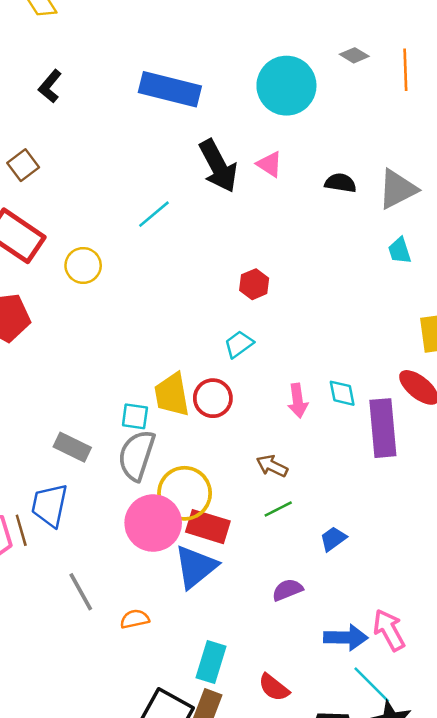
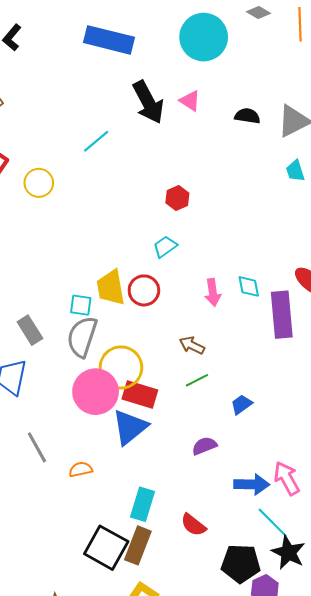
gray rectangle: (72, 447) -> (30, 330), turned 32

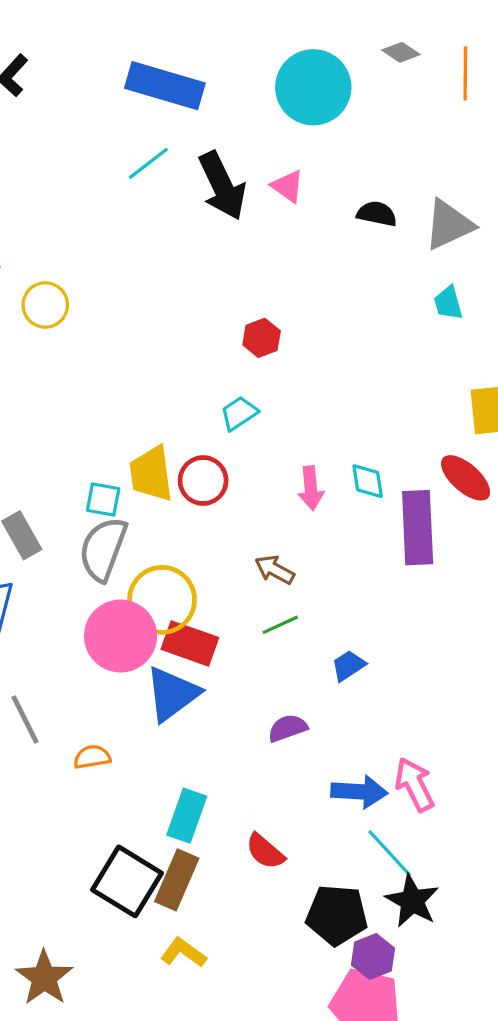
cyan line: (96, 141) -> (148, 163), moved

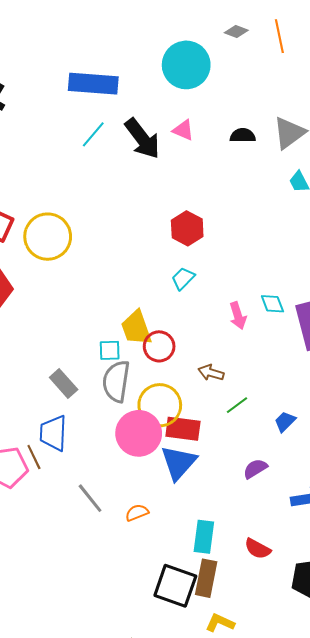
yellow circle: (45, 305) -> (48, 237), size x1.6
red hexagon: (262, 338) -> (187, 228), size x1.4
red circle: (203, 481) -> (159, 346), moved
brown arrow: (275, 570) -> (211, 373), moved

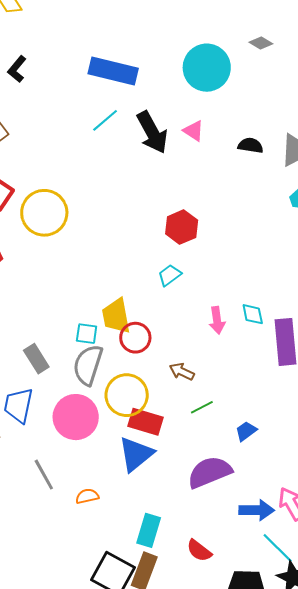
pink circle: (139, 433) -> (76, 417), moved
purple semicircle: (255, 469) -> (210, 472), size x1.8

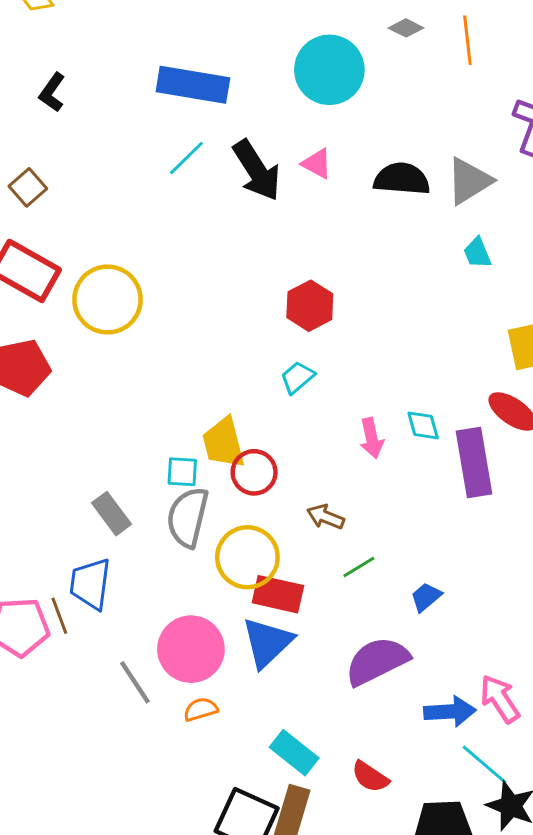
black semicircle: (250, 145) -> (402, 179), size x1.5
pink circle: (76, 417) -> (191, 649), moved
cyan rectangle: (149, 530) -> (294, 753), turned -64

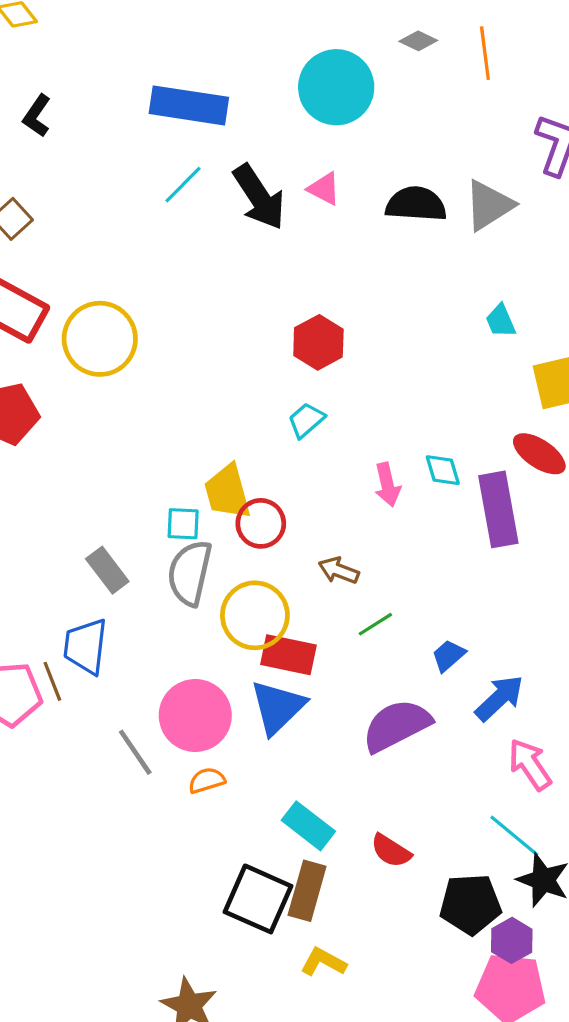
cyan trapezoid: (477, 253) -> (501, 321), moved
blue arrow: (450, 711) -> (499, 698), moved, turned -39

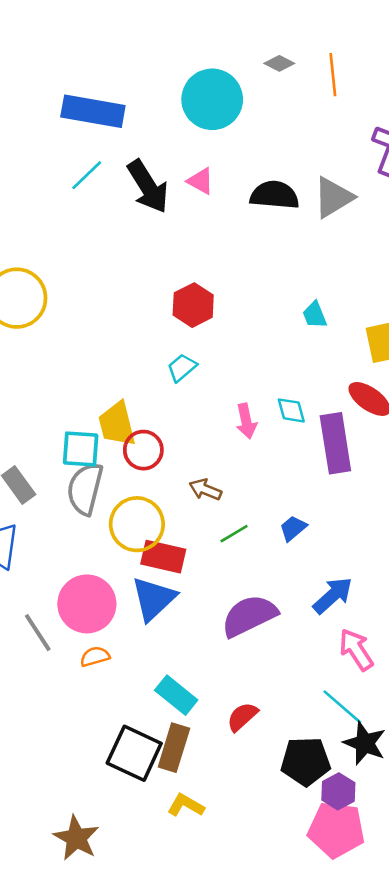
cyan trapezoid: (501, 321) -> (315, 315), moved
cyan square: (183, 524) -> (81, 449), size x1.4
blue trapezoid: (448, 656) -> (293, 528), moved
red semicircle: (391, 851) -> (242, 717), turned 104

